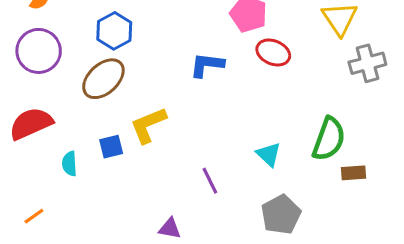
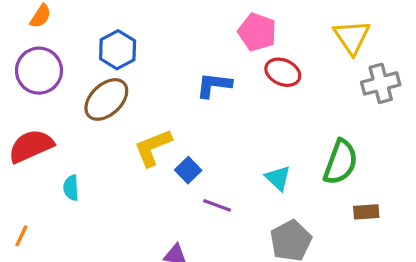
blue square: (111, 147) -> (188, 170), moved, turned -30
brown rectangle: (354, 173) -> (366, 212), moved
purple line: (210, 181) -> (217, 205), turned -44
orange line: (34, 216) -> (21, 236), moved, turned -30

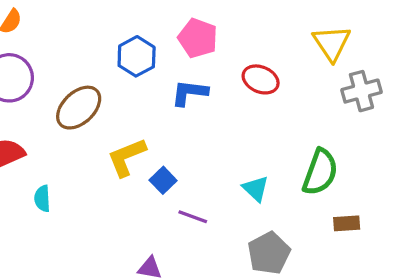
pink pentagon: (257, 32) -> (198, 38), moved
blue hexagon: (118, 50) -> (137, 56), moved

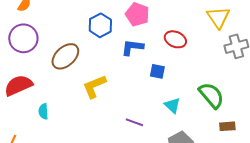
green semicircle: (320, 172) -> (211, 95), turned -60
blue square: (163, 180) -> (157, 71), moved, turned -35

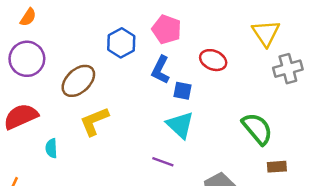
blue L-shape: (132, 47) -> (160, 70), turned -70
blue square: (157, 71) -> (183, 91), moved
yellow L-shape: (94, 86) -> (94, 121), moved
cyan triangle: (172, 105) -> (180, 125), moved, size x1.4

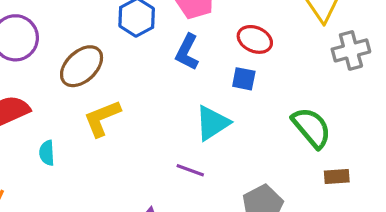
blue square: (183, 91) -> (244, 79), moved
cyan triangle: (180, 125) -> (212, 123), turned 44

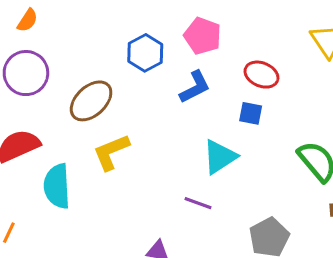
blue L-shape: (187, 52) -> (195, 87), turned -144
cyan semicircle: (47, 153) -> (57, 186), size x1.8

